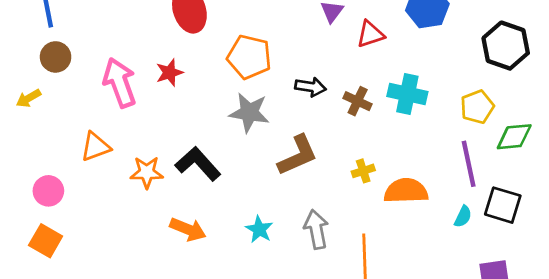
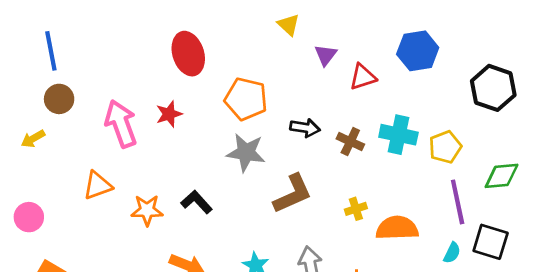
yellow pentagon: (477, 107) -> (445, 147), moved
black L-shape: (198, 164) -> (196, 202), size x0.7
pink circle: (48, 191) -> (29, 217), moved

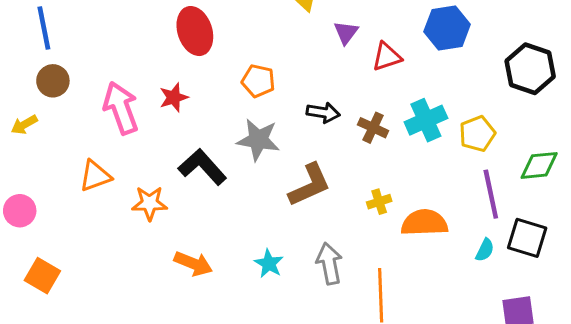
orange pentagon: (246, 99) -> (258, 81), size x0.7
cyan cross: (398, 135) -> (426, 120), turned -36
black L-shape: (196, 202) -> (202, 167), moved, size x1.4

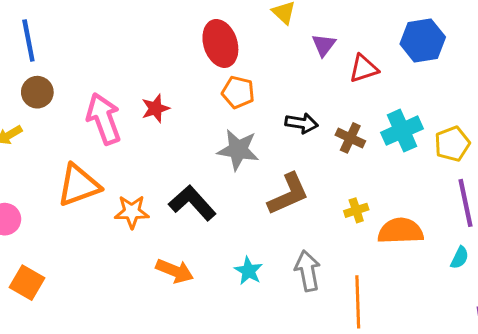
red ellipse: (195, 31) -> (220, 43), moved
black L-shape: (202, 167) -> (192, 203), moved
orange triangle: (95, 176) -> (79, 185), size x1.4

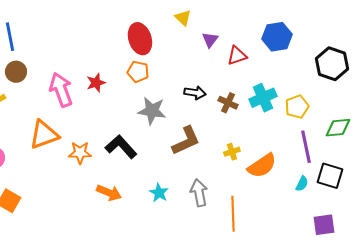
orange pentagon: (238, 92) -> (138, 72), moved
orange semicircle: (401, 231) -> (262, 166), turned 148

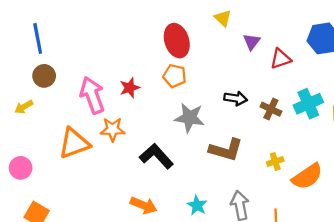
brown L-shape: (186, 141) -> (226, 150), turned 40
orange star: (80, 153) -> (113, 129), moved

